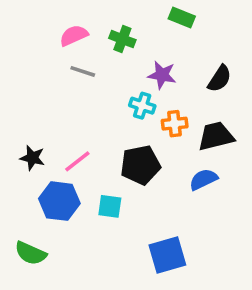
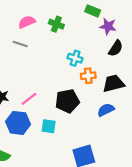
gray line: (83, 71) -> (20, 44), moved
purple star: (162, 75) -> (108, 26), moved
cyan cross: (142, 106) -> (75, 58), moved

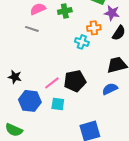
green cross: (56, 24) -> (65, 11), turned -32
orange cross: (88, 76) -> (94, 28), moved
pink line: (29, 99) -> (52, 83), moved

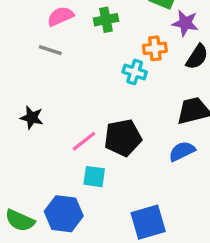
black star: (15, 77) -> (32, 118), moved
blue hexagon: (30, 101) -> (64, 214), moved

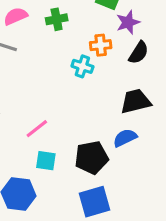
purple star: (185, 23) -> (128, 22), turned -30
black pentagon: (123, 138) -> (92, 158), moved

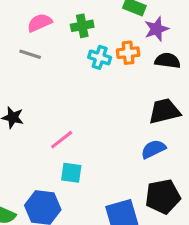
black semicircle: (139, 53) -> (168, 61), turned -115
cyan cross: (82, 66) -> (100, 57), moved
black pentagon: (92, 158) -> (163, 196), moved

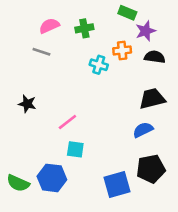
cyan cross: (100, 57) -> (99, 65), moved

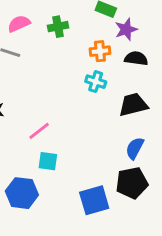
cyan cross: (99, 65) -> (96, 82), moved
blue semicircle: (143, 130) -> (135, 148), moved, turned -36

